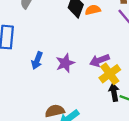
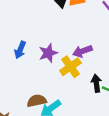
yellow cross: (110, 74) -> (70, 67), moved

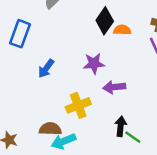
purple star: (48, 53) -> (94, 63), moved
yellow cross: (70, 67) -> (78, 105), moved

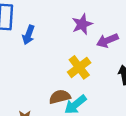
blue arrow: (46, 68) -> (28, 35), moved

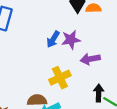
blue arrow: (28, 35) -> (53, 39), moved

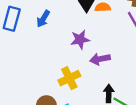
blue arrow: (53, 39) -> (43, 19), moved

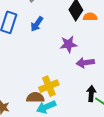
yellow cross: (69, 78) -> (49, 86), moved

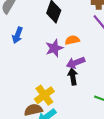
orange semicircle: (90, 17) -> (72, 40), moved
black arrow: (91, 94) -> (73, 77), moved

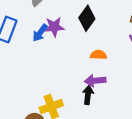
purple star: (54, 48) -> (54, 27), moved

